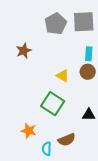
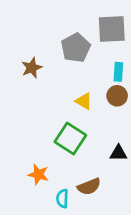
gray pentagon: (56, 24) -> (76, 48), moved

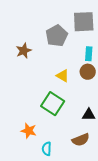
brown semicircle: (89, 186) -> (81, 140), moved

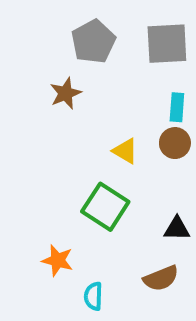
gray pentagon: (57, 36) -> (93, 42), moved
brown star: (24, 51) -> (66, 93), moved

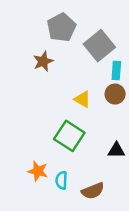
gray square: (167, 44) -> (99, 46), moved, turned -36
brown semicircle: (161, 278) -> (93, 191), moved
cyan semicircle: (93, 296) -> (61, 180), moved

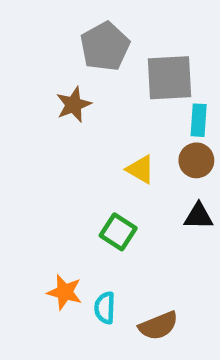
gray square: (99, 46) -> (170, 78), turned 36
green square: (69, 136) -> (118, 232), size x0.7
black triangle: (116, 150) -> (199, 216), moved

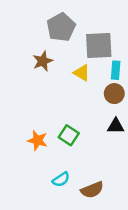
yellow triangle: (141, 169) -> (82, 73), moved
orange star: (65, 292) -> (38, 140), moved
cyan semicircle: (105, 308) -> (61, 179), turned -126

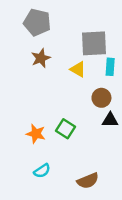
gray pentagon: (61, 27) -> (37, 22), moved, turned -30
brown circle: (114, 94) -> (101, 98), moved
cyan semicircle: (61, 179) -> (42, 171), moved

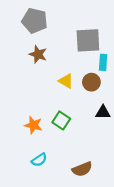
brown star: (41, 58) -> (38, 54), turned -30
yellow triangle: (78, 69) -> (66, 81), moved
brown circle: (101, 98) -> (91, 82), moved

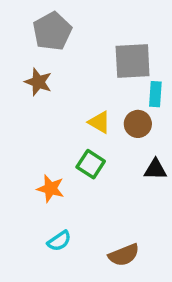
gray pentagon: (35, 21) -> (52, 31), turned 30
brown star: (38, 54) -> (38, 82), moved
green square: (61, 120) -> (91, 164), moved

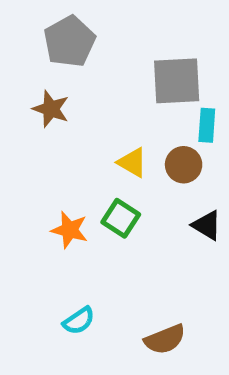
black triangle: (155, 169) -> (207, 225), turned 30
orange star: (50, 189) -> (70, 230), moved

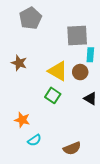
brown star: (51, 109) -> (19, 63), moved
yellow triangle: (132, 162) -> (58, 71), size x1.5
orange star: (70, 230) -> (22, 120), moved

